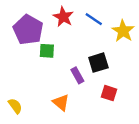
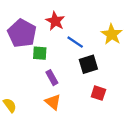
blue line: (94, 19) -> (75, 42), moved
purple rectangle: (77, 75) -> (52, 78), moved

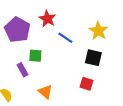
green square: (40, 53) -> (35, 56), moved
black square: (88, 64) -> (93, 58), moved, turned 30
purple rectangle: (52, 78) -> (22, 70), moved

